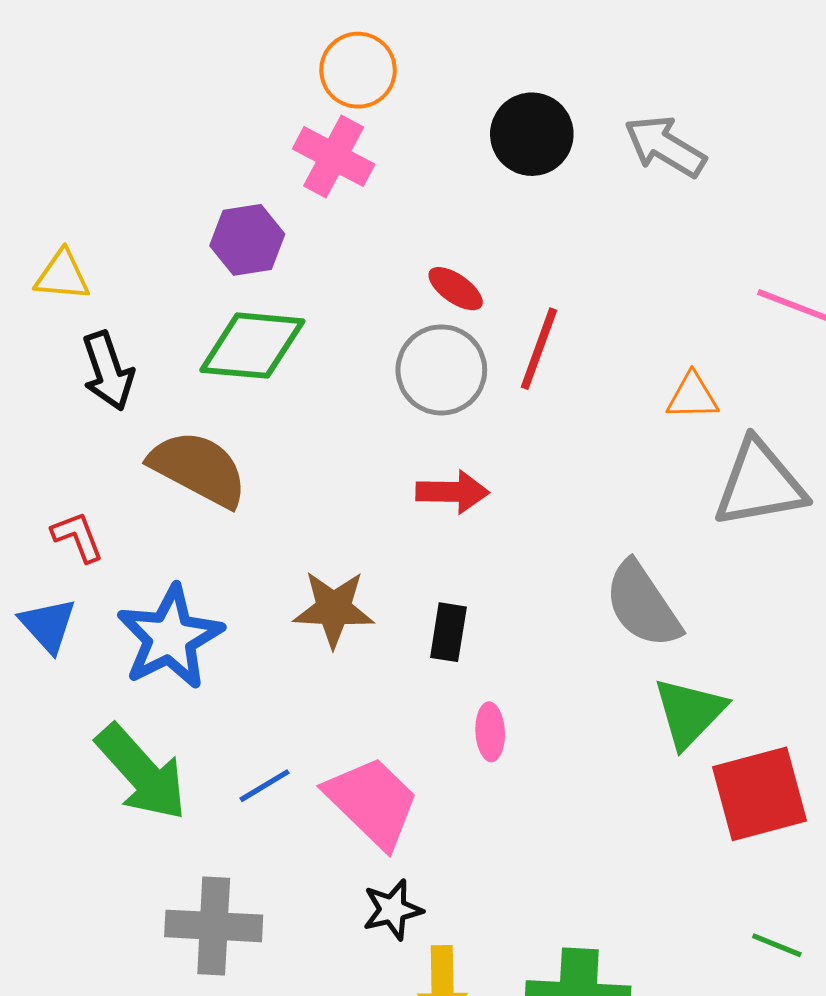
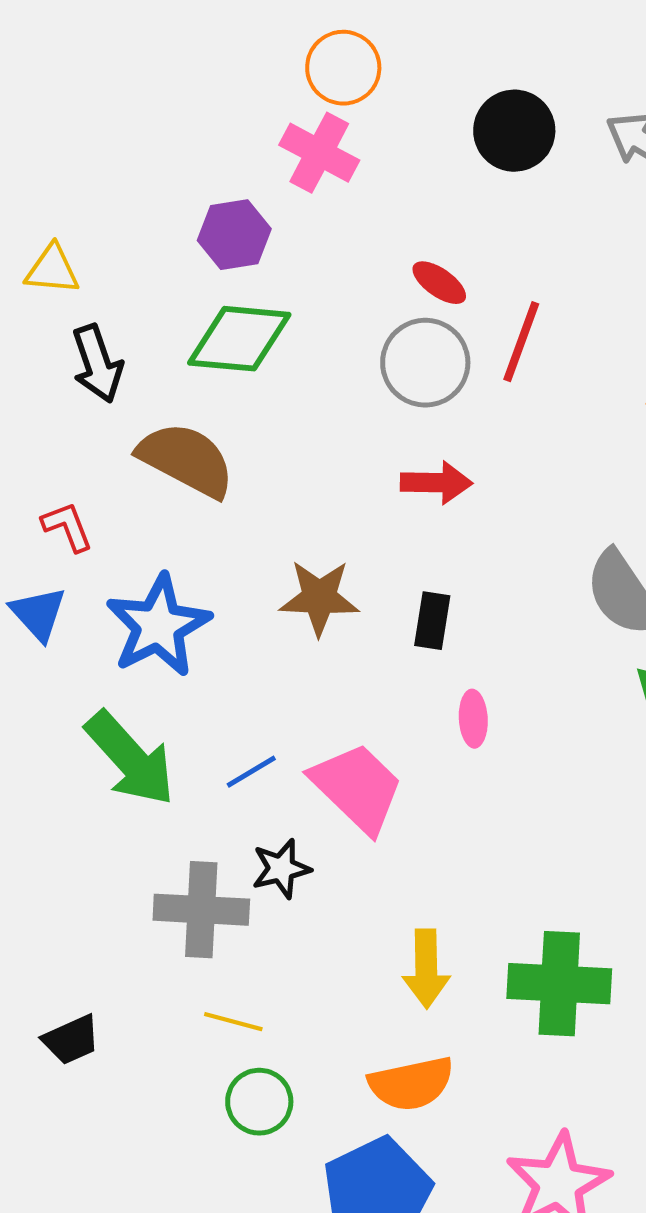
black star: (393, 910) -> (281, 869), moved

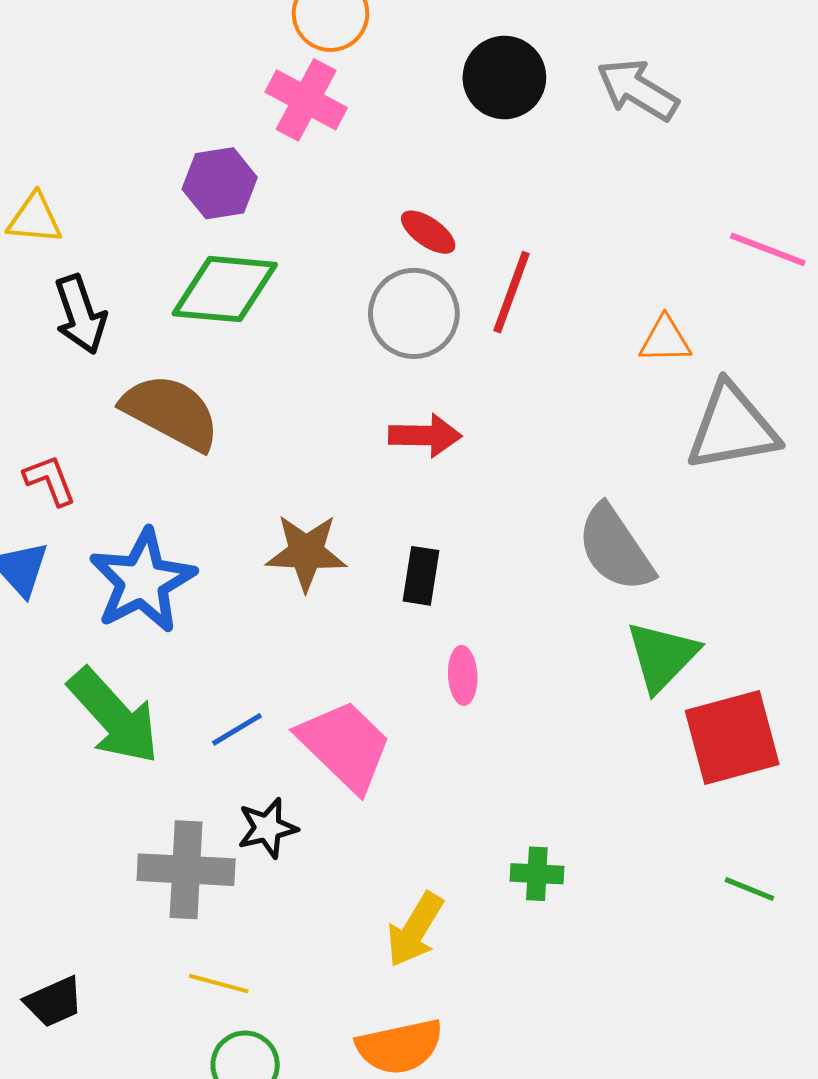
yellow arrow: (426, 969) -> (415, 930), turned 32
green cross: (559, 984) -> (537, 874), moved, size x0.5

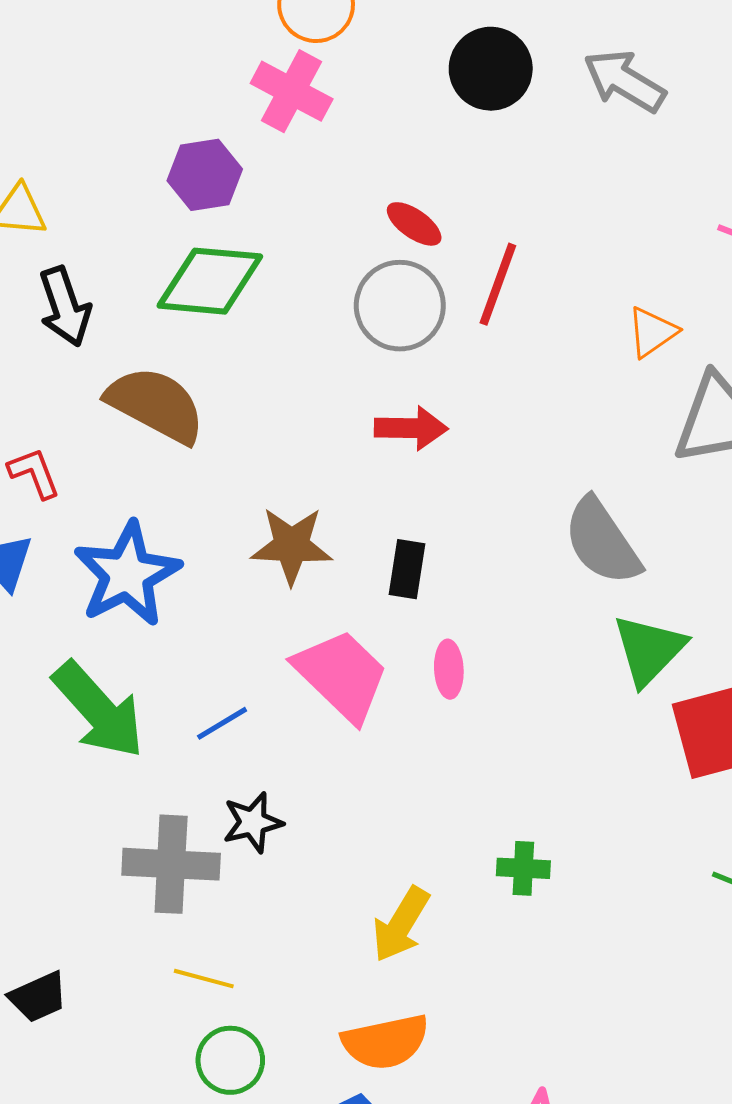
orange triangle: (665, 340) -> (652, 332), turned -34
pink trapezoid: (345, 746) -> (342, 675), moved

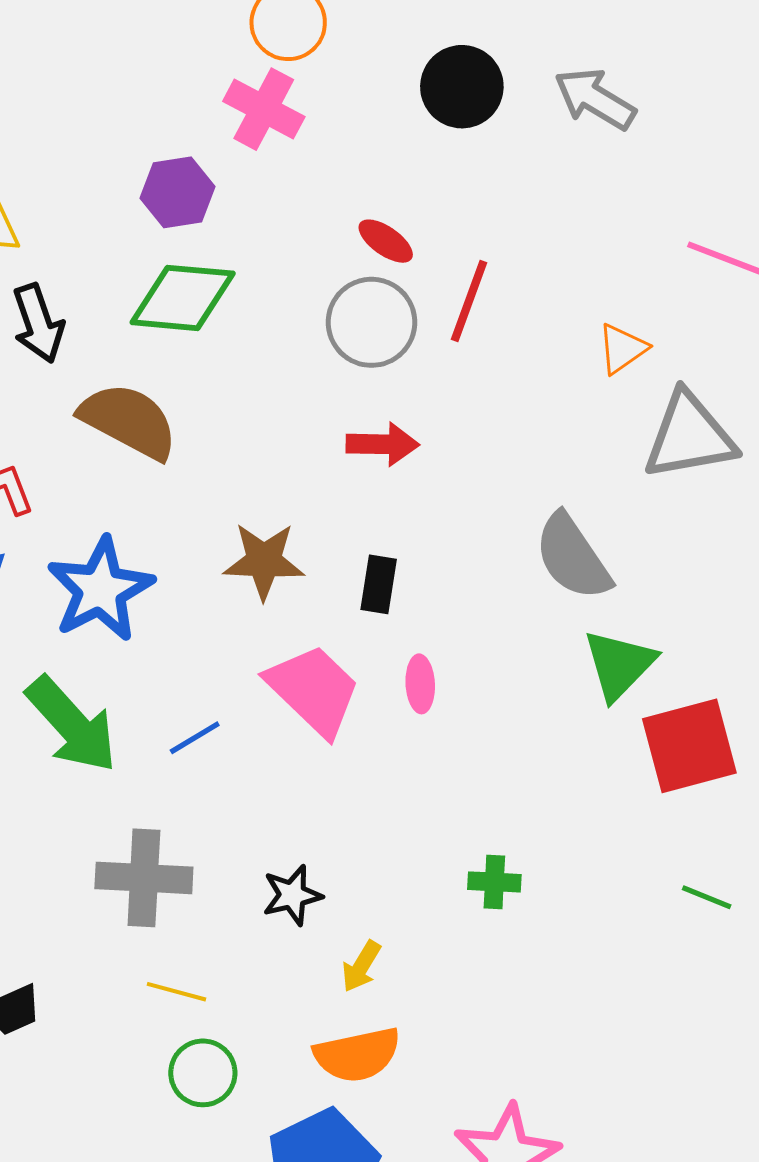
black star: (253, 822) -> (292, 895), moved
yellow arrow: (401, 924) -> (361, 966), moved, size x0.7

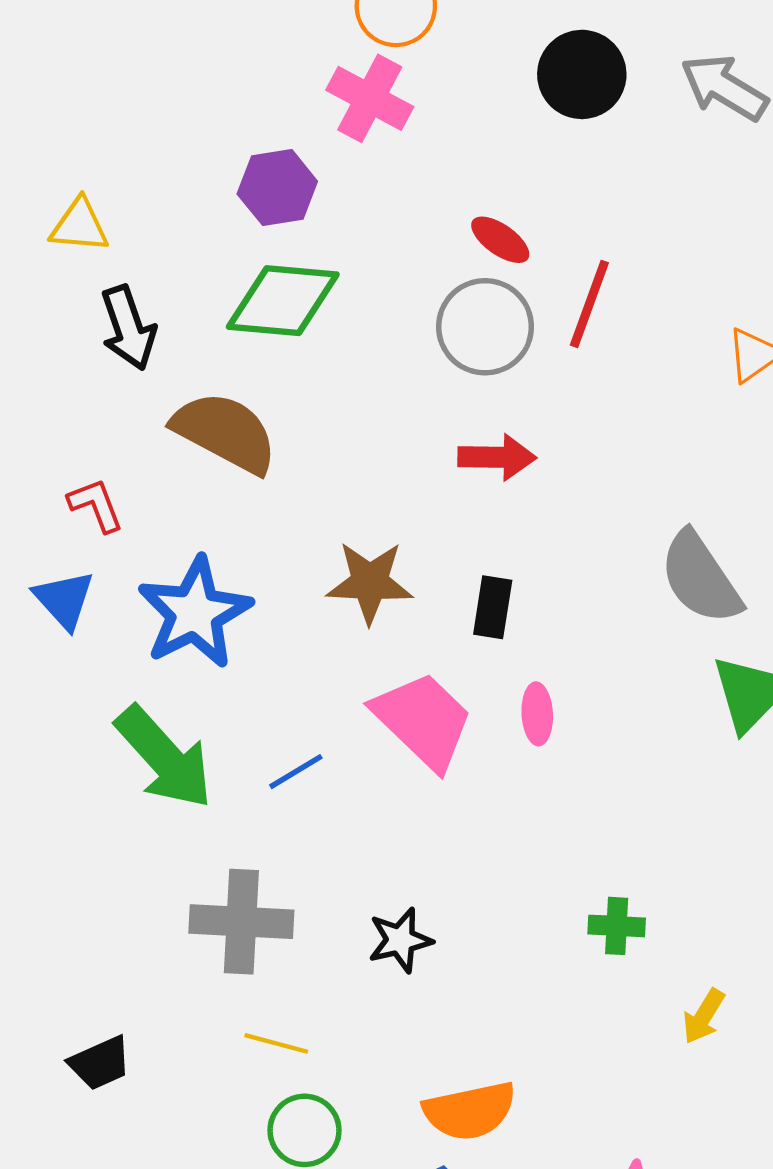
yellow arrow: (361, 966) -> (704, 1016), moved

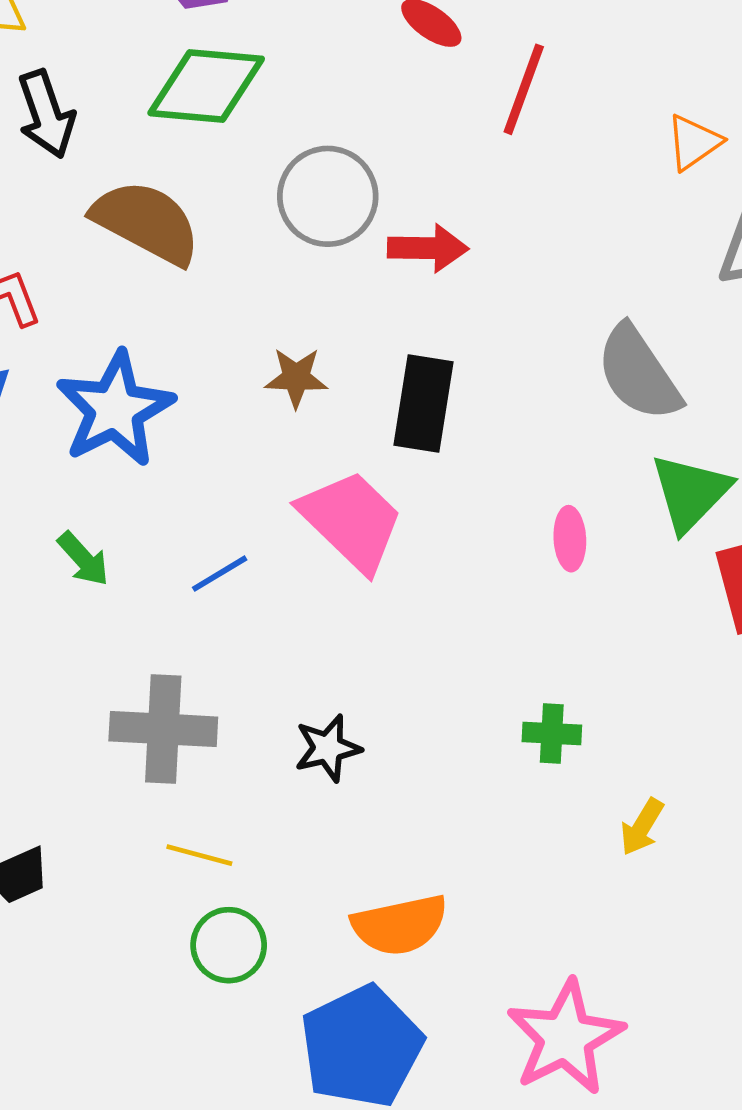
gray circle: (485, 327) -> (328, 196), moved
brown star: (370, 582) -> (296, 378), size x0.7
black rectangle: (493, 607) -> (423, 404), size x1.5
pink ellipse: (537, 714) -> (570, 539), moved
green arrow: (164, 757) -> (83, 559), size x0.5

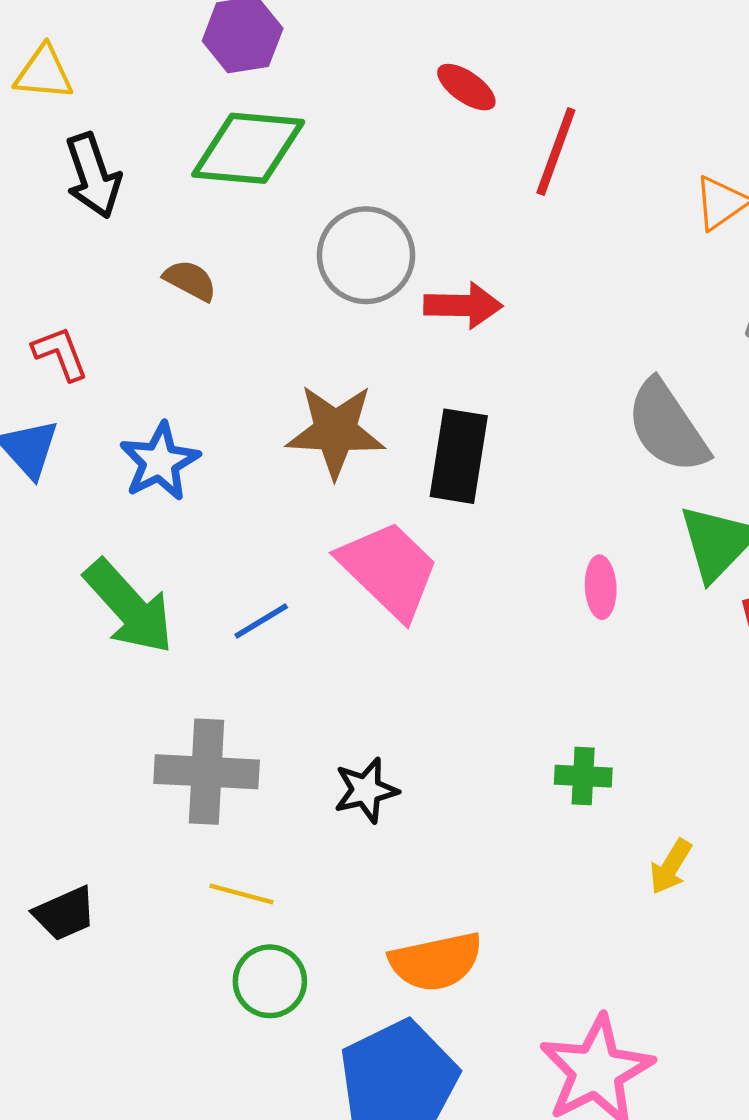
brown semicircle: (146, 222) -> (190, 280), size x0.5
brown star: (296, 378) -> (335, 431), size x1.6
blue star: (115, 409) -> (160, 462), size x0.7
green arrow: (83, 559) -> (129, 607), size x1.8

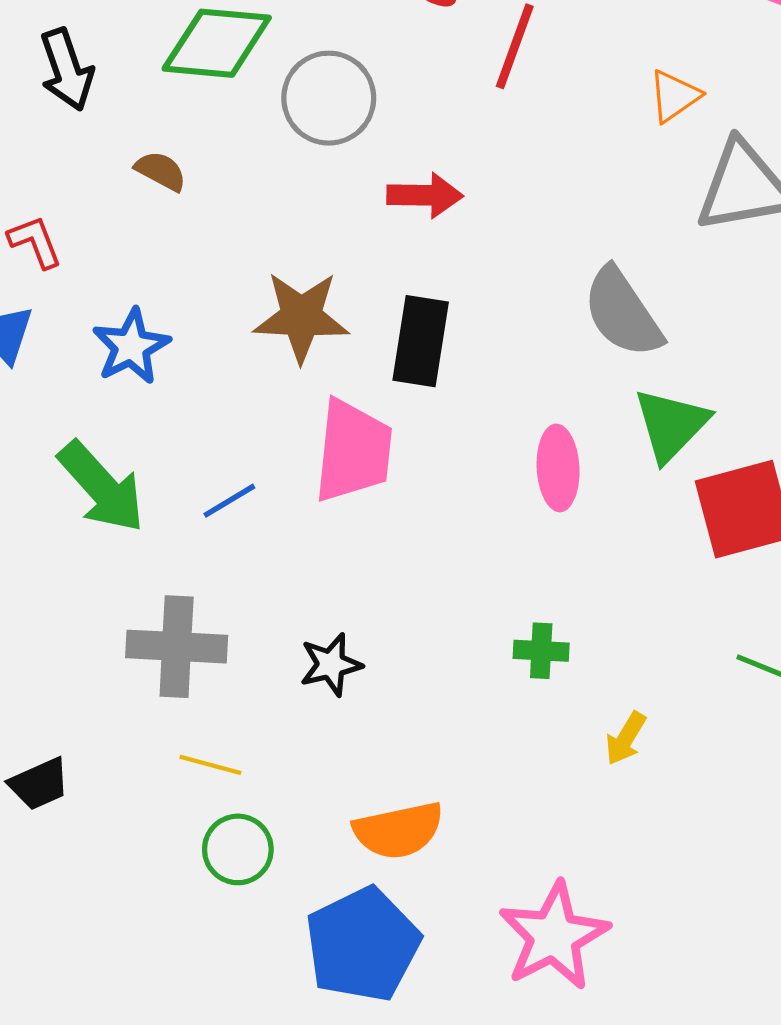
gray circle: (366, 255) -> (329, 98), moved
pink trapezoid: (389, 570) -> (353, 451), turned 52
pink ellipse: (601, 587) -> (558, 468), size x1.4

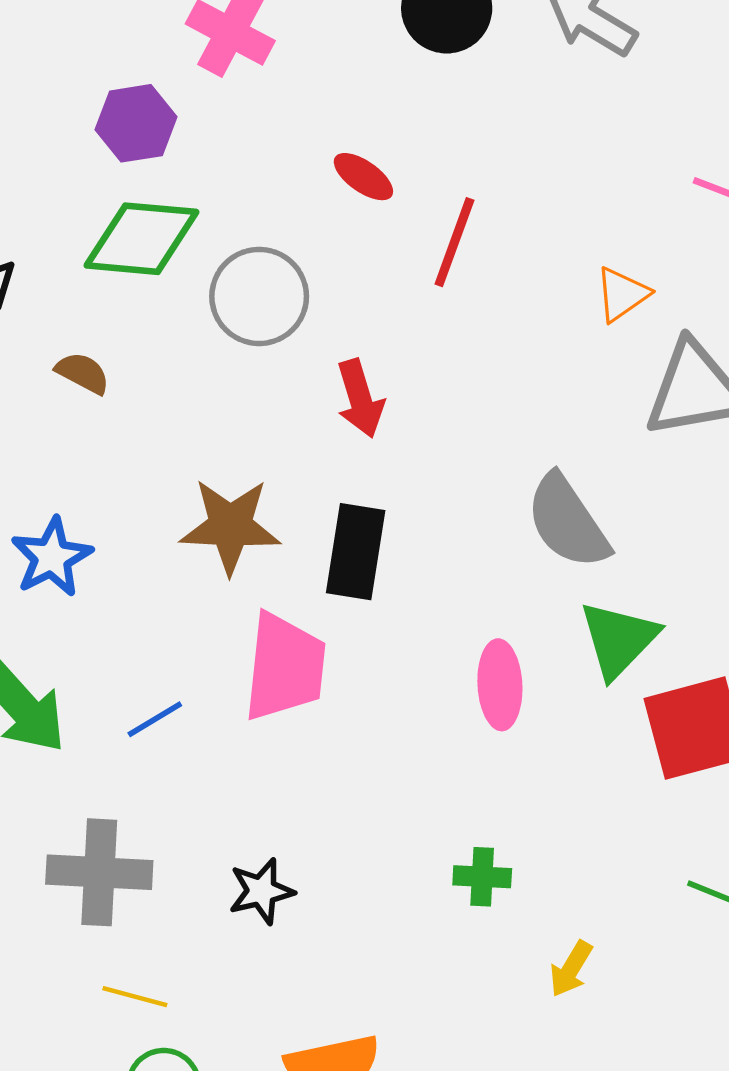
red arrow: (425, 195) -> (360, 399), turned 72

